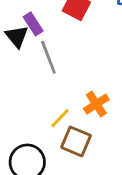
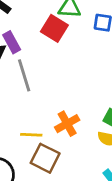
yellow line: (60, 118) -> (31, 135), turned 45

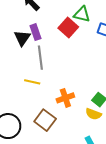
yellow line: (31, 135) -> (32, 82), moved

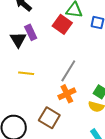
gray line: (40, 58) -> (68, 71), moved, turned 45
yellow line: (32, 82) -> (26, 73), moved

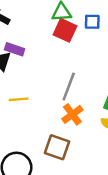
red square: (62, 24) -> (65, 30), moved
purple rectangle: (31, 32) -> (15, 49), turned -35

